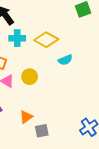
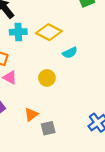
yellow circle: (30, 77) -> (47, 78), moved

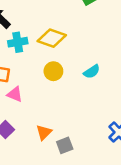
cyan semicircle: (70, 53) -> (92, 72), moved
yellow circle: (47, 78) -> (53, 71), moved

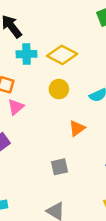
pink triangle: (15, 94) -> (16, 107), turned 49
orange triangle: (44, 132) -> (77, 128), moved

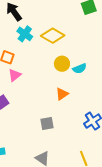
cyan cross: (26, 54) -> (25, 34), turned 35
yellow circle: (59, 89) -> (62, 64), moved

